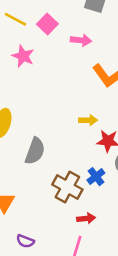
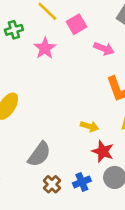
gray semicircle: (35, 151) -> (39, 154), moved
brown cross: (67, 187) -> (52, 184), size x0.6

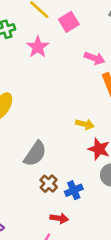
pink arrow: (104, 49) -> (95, 58), moved
blue cross: (82, 182) -> (74, 190), moved

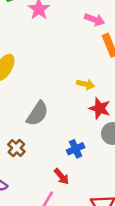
brown cross: (49, 184) -> (16, 148), moved
red arrow: (59, 218) -> (61, 176), turned 42

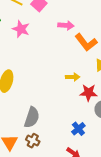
gray semicircle: (37, 114) -> (32, 117), moved

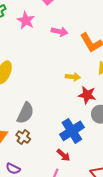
pink arrow: (66, 25) -> (60, 32), moved
blue cross: (78, 129) -> (72, 131), size x1.6

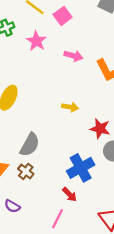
yellow arrow: (73, 77) -> (70, 107), moved

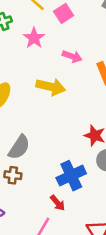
yellow arrow: (70, 107) -> (51, 87), moved, size x1.6
brown cross: (26, 171) -> (13, 175), turned -35

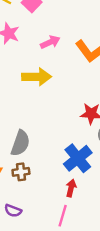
pink arrow: (72, 56) -> (50, 42), turned -30
red arrow: (58, 203) -> (71, 188), turned -112

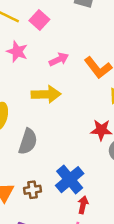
gray semicircle: (20, 143) -> (28, 142), moved
blue cross: (78, 158) -> (70, 180), moved

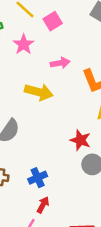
blue cross: (70, 180) -> (38, 178), size x0.7

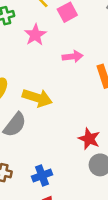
yellow arrow: (39, 92) -> (37, 98), moved

